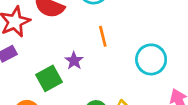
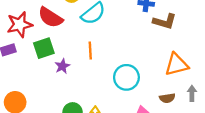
green square: (49, 78) -> (44, 48), moved

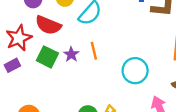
green square: (44, 48) -> (47, 57), turned -35
purple star: (62, 66) -> (71, 54), moved

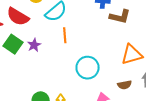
orange line: (94, 51) -> (65, 35), moved

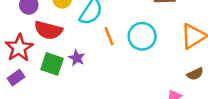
cyan circle: (88, 68) -> (142, 36), moved

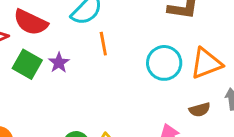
cyan circle: (142, 36) -> (164, 63), moved

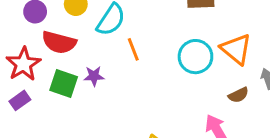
purple star: (59, 63) -> (94, 76), turned -30
orange triangle: (206, 63) -> (236, 49), turned -48

